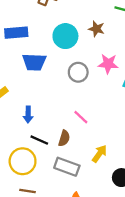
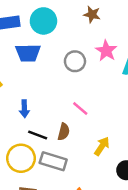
cyan circle: (65, 36) -> (43, 21), moved
pink star: (108, 64) -> (106, 51), turned 30
gray rectangle: (67, 167) -> (53, 161), moved

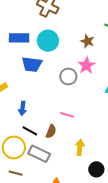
pink star: (106, 51) -> (86, 65), moved
pink line: (80, 109) -> (67, 115), turned -32
yellow arrow: (102, 146) -> (80, 147), turned -35

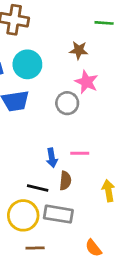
blue arrow: (22, 108) -> (52, 158), moved

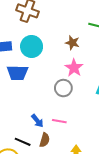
gray circle: (67, 103) -> (63, 88), moved
blue arrow: (52, 158) -> (37, 121), turned -40

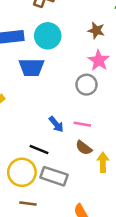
brown semicircle: (45, 140) -> (84, 148), moved, turned 112

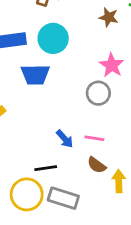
brown star: (96, 31) -> (109, 17), moved
black line: (39, 150) -> (46, 168), turned -30

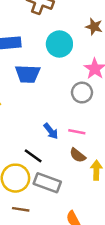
cyan circle: (53, 38) -> (59, 44), moved
black line: (46, 168) -> (33, 156), turned 42

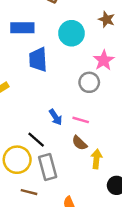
blue trapezoid: (28, 74) -> (38, 60), turned 80
gray rectangle: (47, 183) -> (48, 167), turned 50
brown line: (21, 209) -> (29, 192), moved

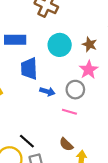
brown star: (107, 19) -> (90, 44), moved
blue arrow: (56, 117) -> (47, 92), moved, turned -40
pink line: (81, 120) -> (69, 112), moved

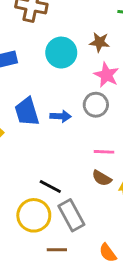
blue trapezoid: (29, 69) -> (27, 112), moved
pink line: (69, 112) -> (104, 152), moved

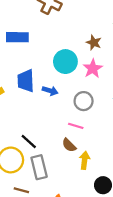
cyan circle: (61, 53) -> (65, 62), moved
gray circle: (96, 105) -> (84, 101), moved

